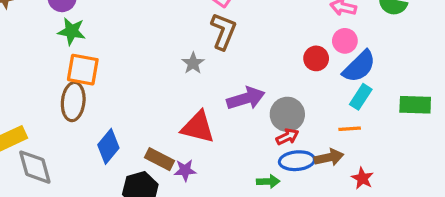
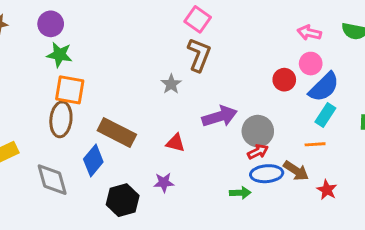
red triangle: (198, 127) -> (176, 143), size x0.6
brown arrow: (329, 157) -> (296, 171), turned 45
brown rectangle: (159, 159) -> (117, 133), moved, size x1.4
gray diamond: (35, 167) -> (52, 180), moved

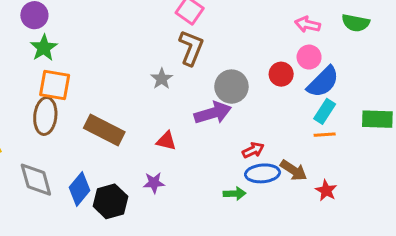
green star: (59, 55) -> (44, 48), turned 30
gray circle: (258, 131) -> (231, 87), moved
orange line: (315, 144) -> (325, 135), moved
blue diamond: (93, 160) -> (79, 189), moved

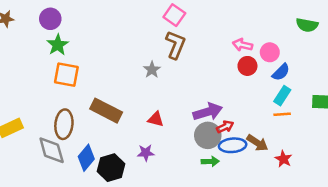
pink arrow: (308, 24) -> (242, 45), moved
blue semicircle: (323, 82) -> (281, 72), size x0.7
gray circle: (231, 87) -> (208, 135), moved
purple arrow: (213, 113) -> (208, 112), moved
brown ellipse: (45, 116) -> (64, 124), moved

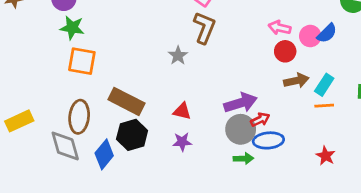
green star: (58, 45) -> (72, 28), turned -30
blue semicircle: (281, 72) -> (327, 33), moved
brown arrow: (257, 143) -> (296, 81), moved, turned -45
purple star: (146, 153) -> (182, 142), moved
black hexagon: (111, 168) -> (132, 135), moved

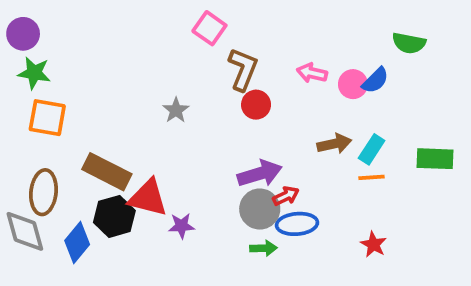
brown L-shape: (204, 28) -> (243, 69), moved
red circle: (285, 51) -> (256, 105), moved
red triangle: (182, 111) -> (148, 198), moved, size x1.6

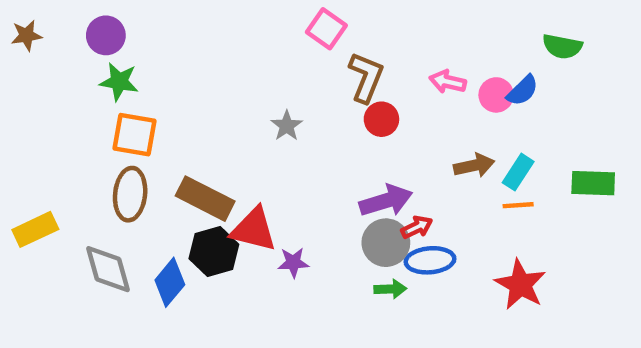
brown ellipse: (44, 192) -> (130, 194), moved
red star: (373, 244) -> (520, 285), size x1.6

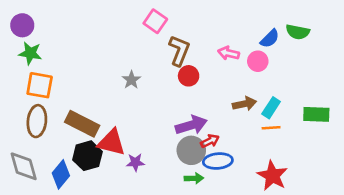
blue semicircle: (523, 91) -> (270, 39), moved

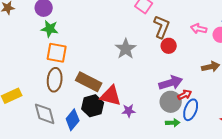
gray star: (131, 80) -> (126, 49), size x1.5
blue ellipse: (218, 161) -> (191, 110), turned -65

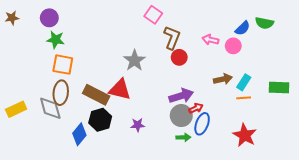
red triangle: (111, 96) -> (120, 90), moved
gray diamond: (45, 114) -> (50, 108), moved

